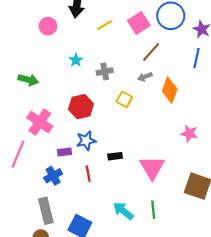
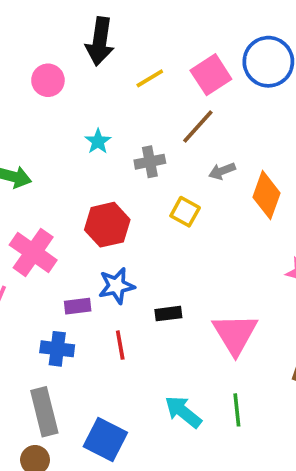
brown line: (151, 52) -> (198, 127), moved
blue cross: (53, 176) -> (57, 349), turned 36

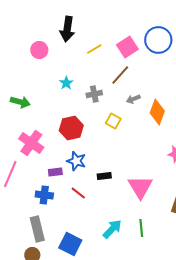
blue star: (116, 286) -> (76, 161), turned 30
red line: (120, 345) -> (78, 193), turned -42
cyan arrow: (183, 412) -> (112, 229), turned 95

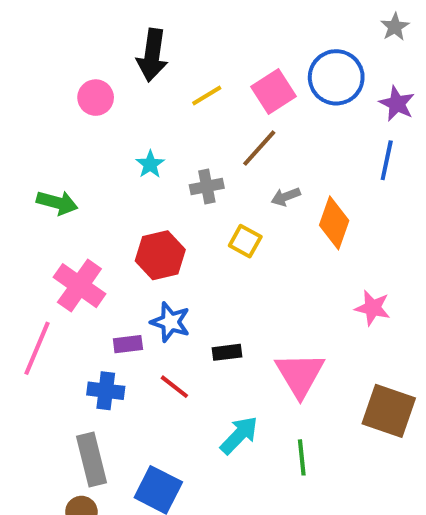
cyan arrow: (112, 229) -> (239, 435), moved

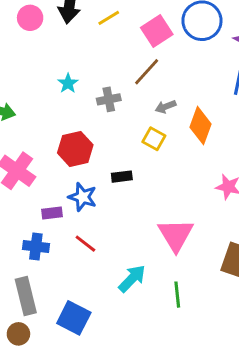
yellow line: (207, 96) -> (109, 18), moved
pink circle: (96, 98) -> (30, 18), moved
yellow square: (245, 241) -> (154, 139), moved
black rectangle: (227, 352) -> (122, 177), moved

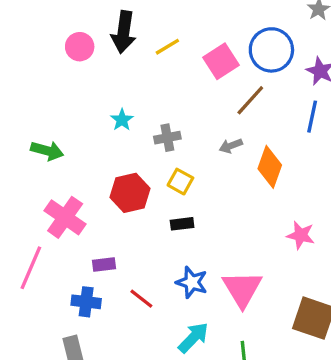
brown line: (147, 72) -> (250, 100), moved
yellow square: (154, 139) -> (180, 182), moved
blue star: (83, 197) -> (192, 282), moved

